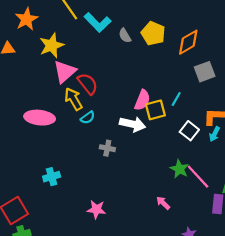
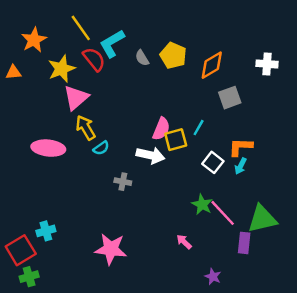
cyan L-shape: (97, 22) -> (112, 43), turned 104
red semicircle: (88, 84) -> (94, 59), moved
cyan cross: (52, 177) -> (46, 231), moved
pink star: (96, 209) -> (111, 249), size x1.5

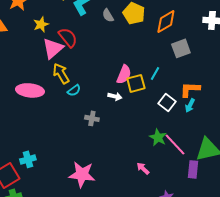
red semicircle: (94, 59) -> (68, 37), moved
yellow star: (62, 69) -> (41, 24), size x0.7
white arrow: (150, 155) -> (115, 96), size x0.6

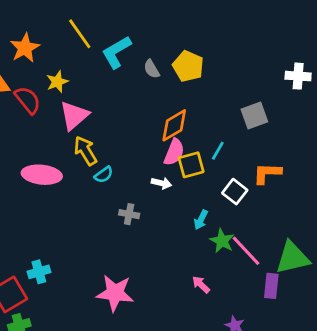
orange diamond: (166, 21) -> (174, 125), moved
red semicircle: (68, 37) -> (28, 100), moved
cyan arrow: (190, 105) -> (201, 220), moved

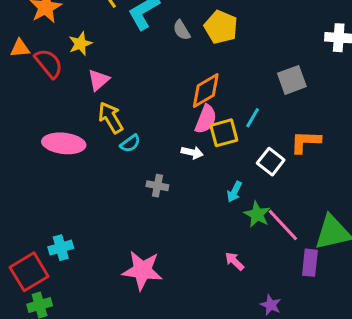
pink triangle: (74, 116) -> (99, 80), size x0.7

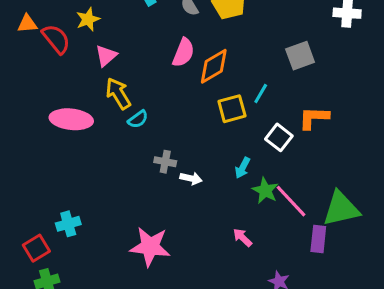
pink semicircle: (206, 119) -> (183, 53), moved
white arrow: (192, 152) -> (191, 178), moved
red square: (29, 272) -> (36, 248), size x0.7

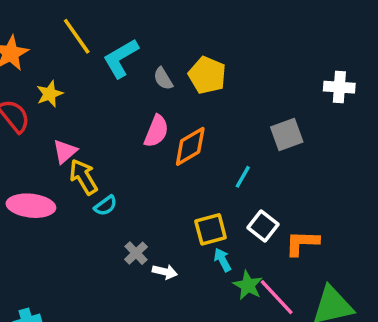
pink triangle: (106, 56) -> (65, 151), moved
yellow square: (232, 109) -> (211, 229), moved
orange L-shape: (314, 118) -> (302, 243), moved
gray cross: (165, 162) -> (136, 253), turned 35
cyan arrow: (242, 168) -> (222, 260), turned 125

